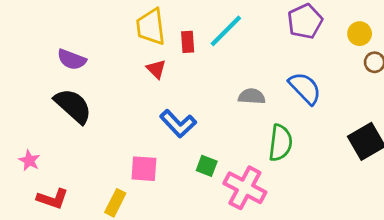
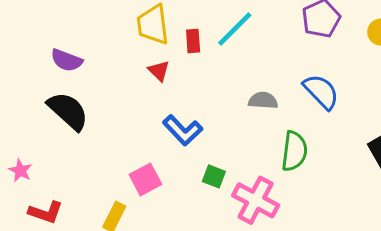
pink square: (144, 169) -> (145, 179), turned -32

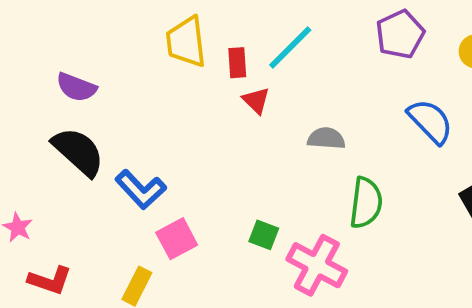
red triangle: (159, 71) -> (256, 101), moved
blue semicircle: (321, 92) -> (430, 121), moved
blue L-shape: (183, 130) -> (141, 189), moved

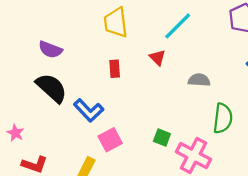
red rectangle: (237, 63) -> (115, 69), moved

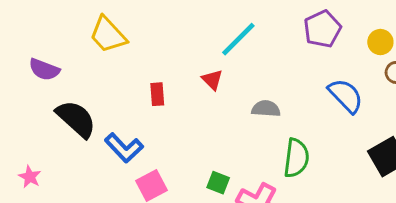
yellow trapezoid: (116, 23) -> (108, 35), moved, turned -36
purple semicircle: (50, 50) -> (44, 70), moved

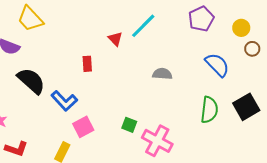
yellow trapezoid: (108, 35) -> (30, 19), moved
red triangle: (212, 80) -> (115, 39), moved
green semicircle: (296, 158) -> (209, 110), moved

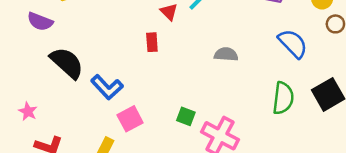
red rectangle: (87, 64) -> (152, 42), moved

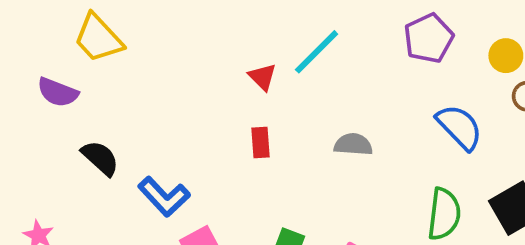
red rectangle: (152, 42) -> (261, 143), moved
black semicircle: (67, 63) -> (100, 158), size x0.7

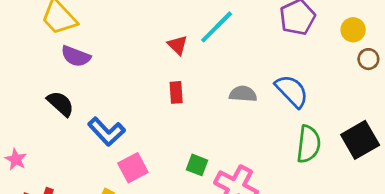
purple semicircle: (58, 92) -> (76, 56), moved
blue semicircle: (460, 127) -> (292, 91), moved

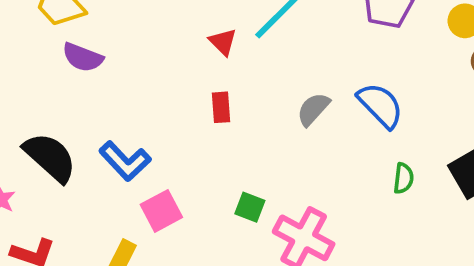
gray semicircle: (243, 94) -> (313, 109), turned -52
black semicircle: (60, 104) -> (50, 157), moved, size x1.4
green semicircle: (309, 144) -> (403, 178), size x0.6

